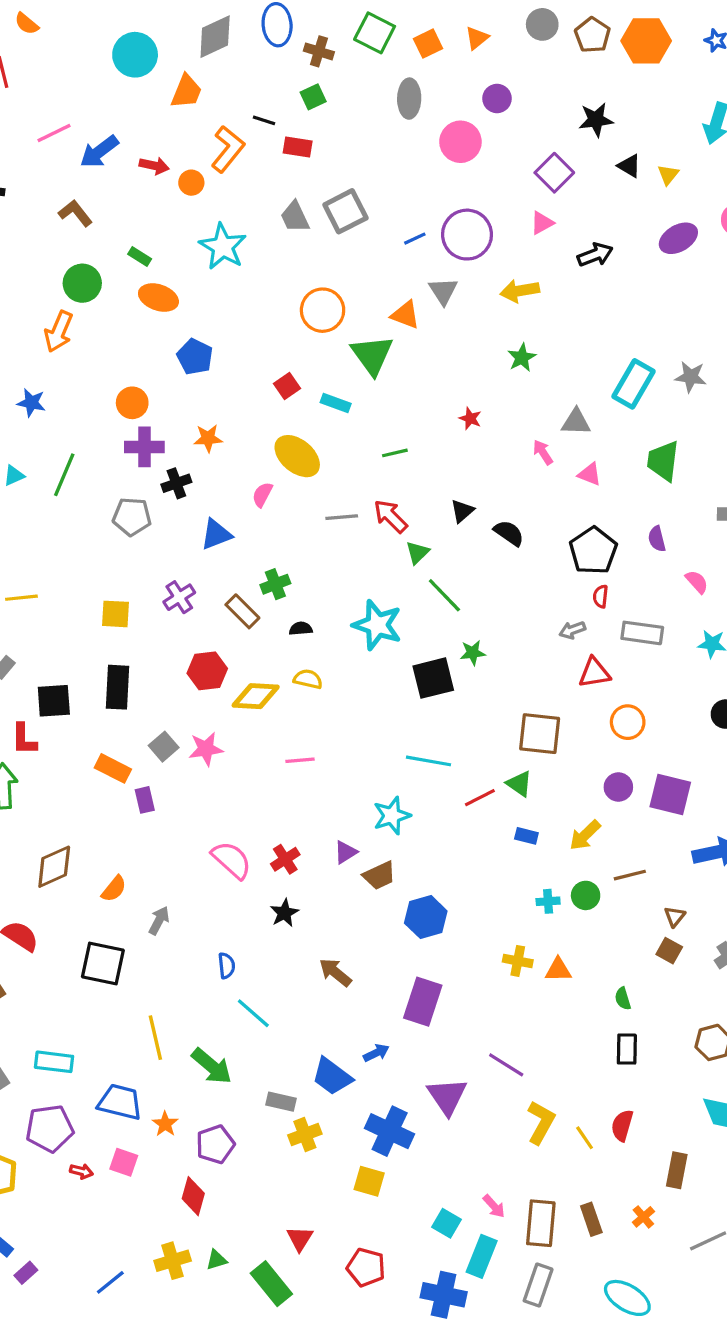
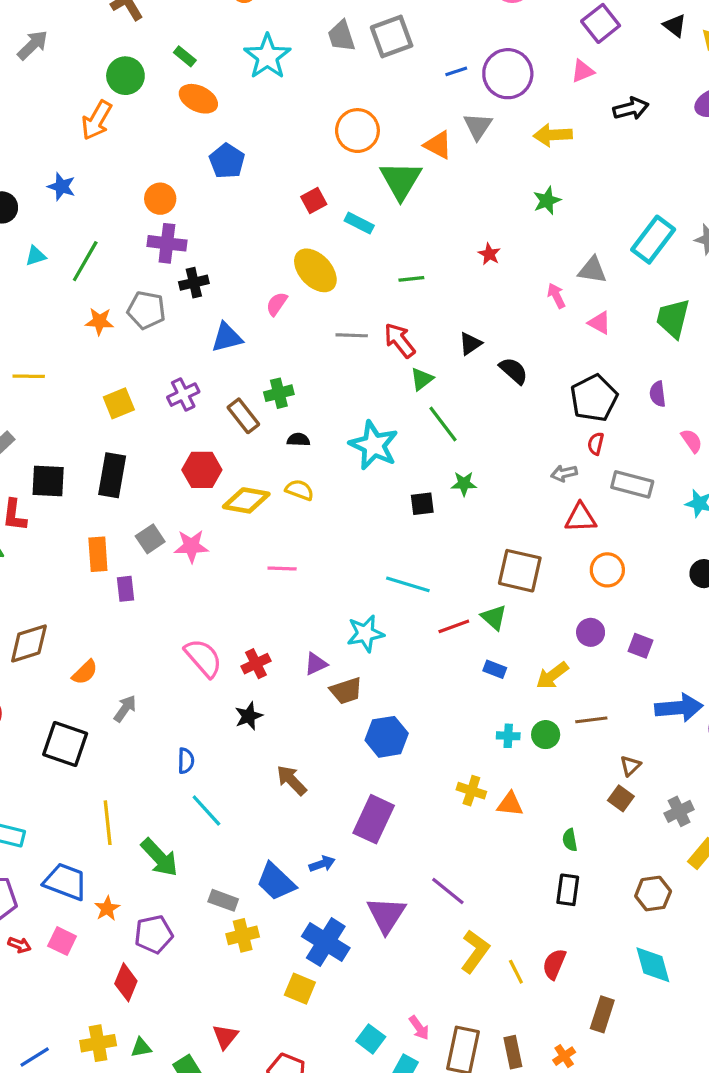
orange star: (208, 438) -> (99, 321), moved
yellow square: (116, 614) -> (119, 403), turned -32
black square: (433, 678) -> (422, 504), size x0.6
orange rectangle: (113, 768) -> (98, 554), turned 52
purple square: (670, 794) -> (640, 646), size x0.6

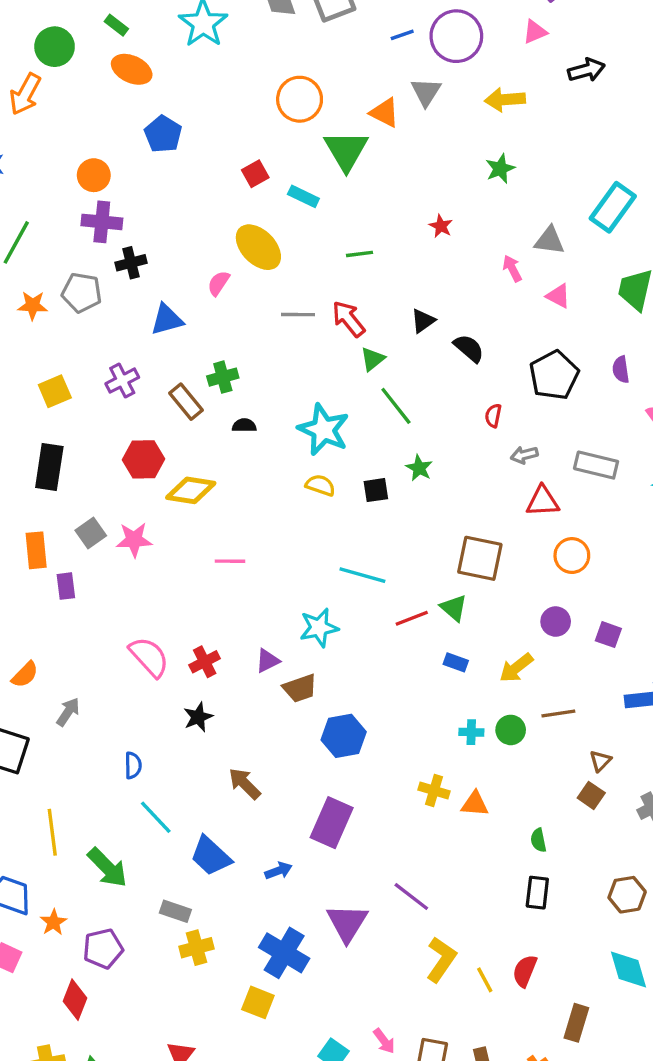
red semicircle: (596, 444) -> (493, 416), moved
green star: (464, 484) -> (419, 468), turned 30
yellow semicircle: (299, 490) -> (320, 485), moved
blue trapezoid: (276, 882) -> (211, 856), moved

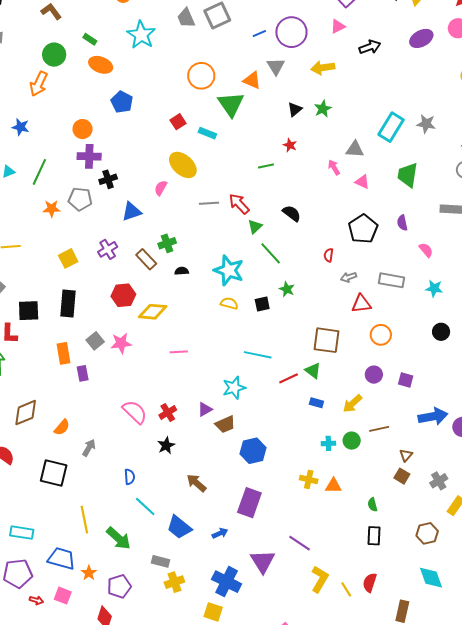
green line: (359, 254) -> (266, 166), moved
black triangle: (423, 321) -> (295, 109), moved
black semicircle: (469, 348) -> (292, 213), moved

